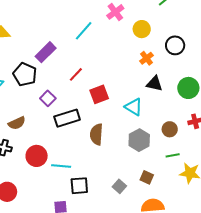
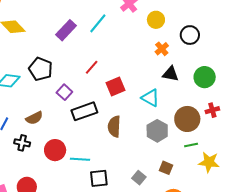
purple rectangle: (46, 52) -> (66, 30), moved
brown circle: (170, 129) -> (187, 119), size x1.6

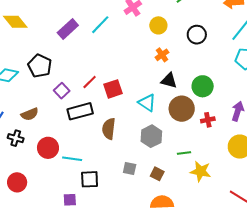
black circle: (190, 35) -> (197, 35), moved
red line: (92, 67) -> (90, 82), moved
brown circle: (187, 119) -> (182, 109), moved
gray square: (139, 178) -> (130, 169), moved, turned -32

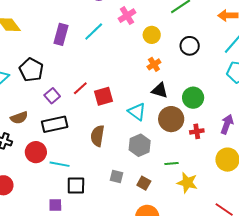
purple rectangle: (68, 29) -> (61, 34), turned -35
black rectangle: (80, 111) -> (55, 124), moved

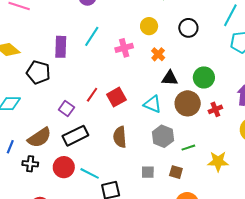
pink cross: (127, 16) -> (124, 48), moved, turned 30
black pentagon: (31, 70) -> (38, 72), moved
brown semicircle: (19, 118) -> (39, 138), size x1.4
green line: (172, 163) -> (188, 148), moved
cyan line: (60, 164) -> (90, 173), turned 30

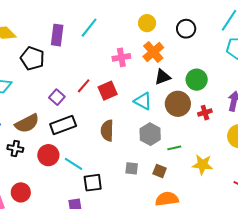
pink cross: (124, 48) -> (121, 57), moved
orange cross: (158, 54) -> (153, 52), size x1.5
black triangle: (170, 78) -> (163, 77), turned -30

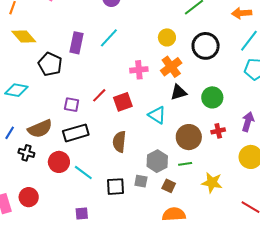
black circle: (186, 29) -> (206, 46), size x1.4
purple square: (57, 97) -> (72, 105), turned -35
brown circle: (178, 104) -> (189, 137), moved
gray hexagon: (150, 134) -> (157, 161), moved
black square: (93, 183) -> (116, 187), moved

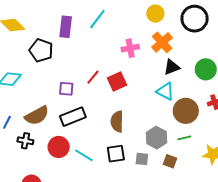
cyan triangle: (157, 115) -> (165, 91), moved
black square: (116, 187) -> (116, 154), moved

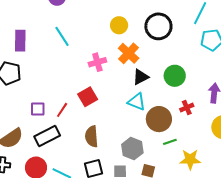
cyan line: (97, 19) -> (62, 36), turned -65
purple rectangle: (66, 27) -> (20, 41), moved
red line: (93, 77) -> (62, 110), moved
green line: (184, 138) -> (170, 142), moved

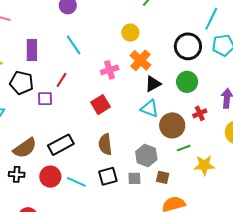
black circle: (158, 26) -> (188, 46), moved
purple square: (38, 109) -> (45, 99), moved
red line: (62, 110) -> (61, 80), moved

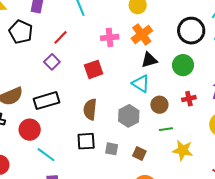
purple square: (45, 99) -> (52, 62), moved, turned 35
brown circle: (172, 125) -> (159, 105), size x0.7
gray hexagon: (146, 156) -> (129, 116), moved
cyan line: (76, 182) -> (46, 155), moved

